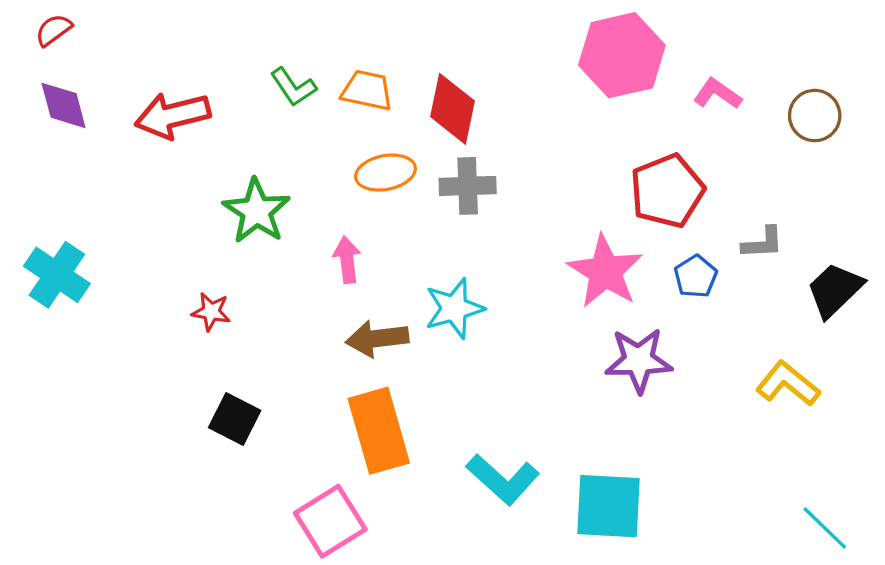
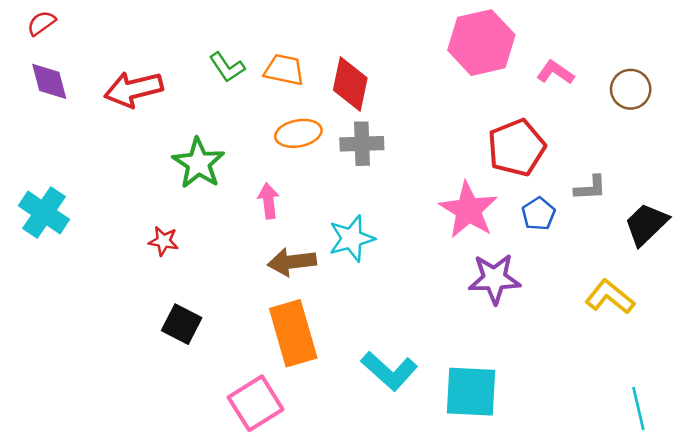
cyan line: (825, 528) -> (638, 408), turned 33

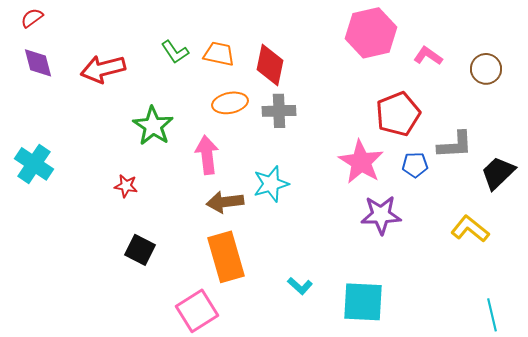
gray L-shape: (590, 188) -> (455, 145), size x1.4
pink arrow: (269, 201) -> (207, 155), size x1.4
blue pentagon: (538, 214) -> (415, 165), turned 30
cyan L-shape: (389, 371) -> (300, 286), size x0.6

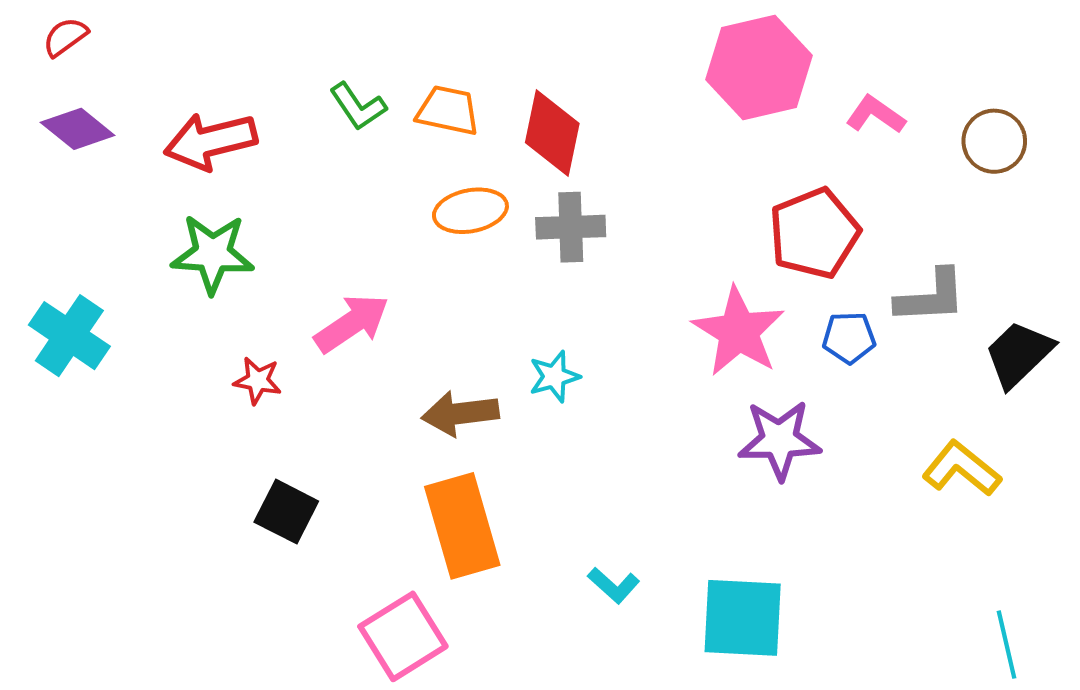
purple diamond: (38, 63) -> (78, 129), turned -36
green star: (153, 126) -> (213, 254), moved, turned -30
pink arrow: (207, 155) -> (352, 323), moved, turned 63
cyan star: (271, 184) -> (554, 377), size x0.7

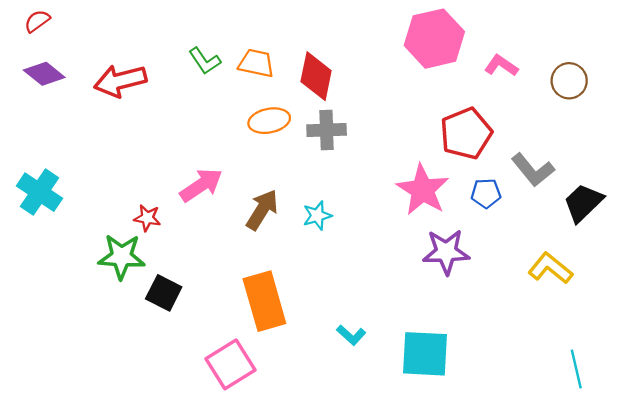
green star: (213, 254) -> (121, 257), moved
gray L-shape: (931, 297) -> (533, 170), turned 54
brown arrow: (460, 413) -> (262, 210), moved, turned 129

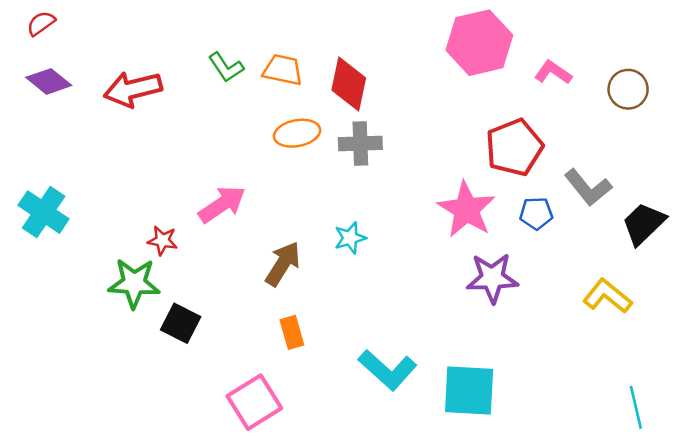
brown arrow: (262, 210) -> (283, 264), moved
orange rectangle: (264, 301) -> (292, 332), size x0.5
cyan L-shape: (351, 335) -> (388, 370), size x1.8

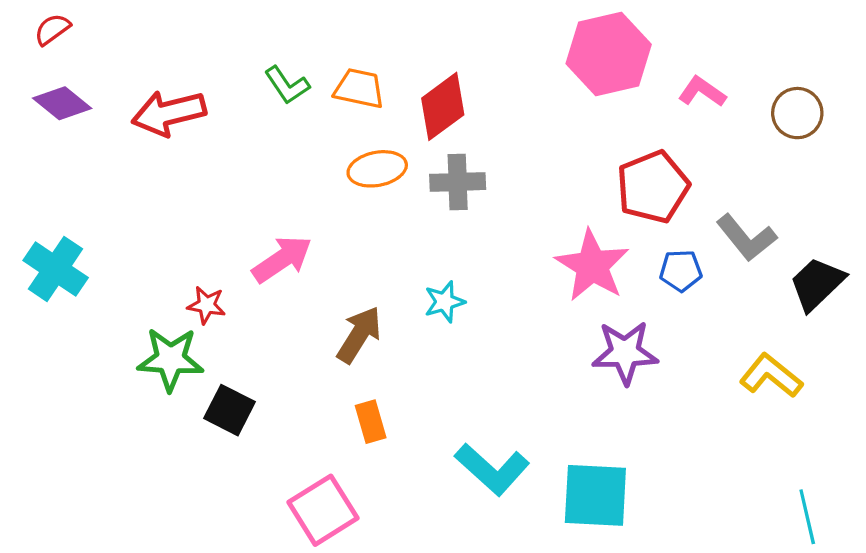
red diamond: (349, 84) -> (443, 106), turned 42

